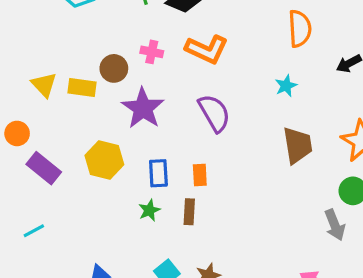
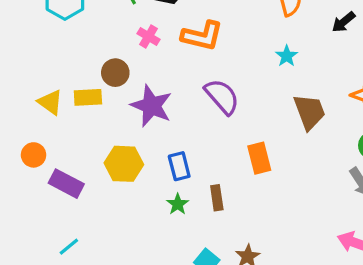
pink cross: (152, 52) -> (148, 37), moved, turned 30
orange rectangle: (200, 175) -> (259, 158), moved, size x1.4

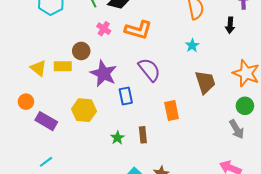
black arrow: (344, 22) -> (230, 25), turned -49
blue rectangle: (179, 166) -> (126, 96), moved

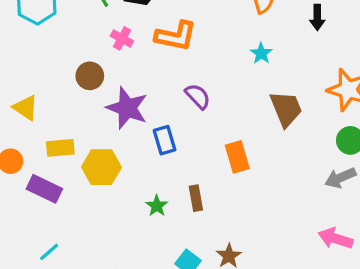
yellow rectangle: (63, 66) -> (60, 148), moved
purple semicircle: (149, 70) -> (198, 96), size x0.7
gray arrow: (237, 129) -> (340, 178), turned 102

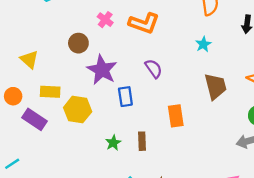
cyan line: (49, 252) -> (12, 164), moved

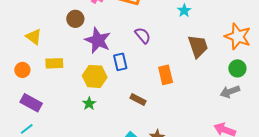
yellow hexagon: (78, 110) -> (95, 76), moved
purple rectangle: (35, 119) -> (31, 103), moved
brown rectangle: (142, 141) -> (138, 100), turned -56
green star: (113, 143) -> (89, 104), moved

